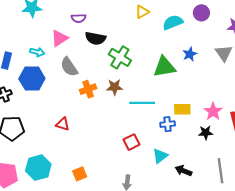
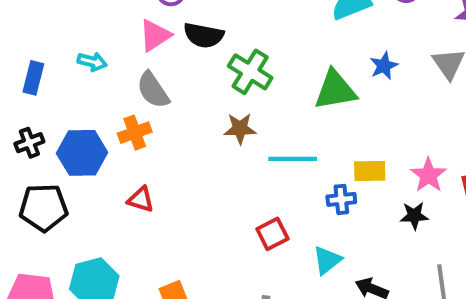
pink triangle: (59, 38) -> (155, 35), moved
blue hexagon: (32, 79) -> (82, 153), moved
orange cross: (88, 89) -> (135, 133), moved

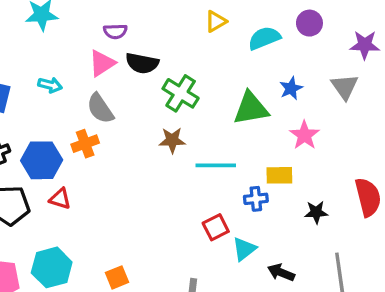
pink star: (428, 175) -> (304, 135), moved
red triangle: (141, 199) -> (60, 199), moved
red square: (272, 234) -> (216, 227), moved

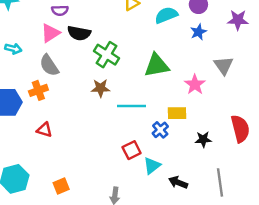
gray triangle: (345, 87) -> (224, 65), moved
blue star: (291, 88) -> (198, 32), moved
red triangle: (60, 199) -> (44, 130), moved
blue cross: (256, 199) -> (160, 130), turned -35

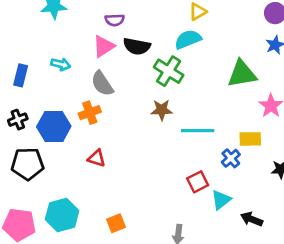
cyan semicircle: (166, 15) -> (188, 39), moved
green triangle: (157, 65) -> (242, 74), moved

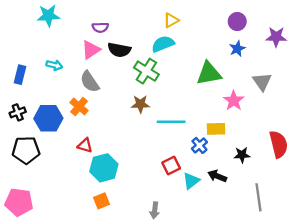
orange cross: (90, 113) -> (79, 106), turned -30
cyan hexagon: (62, 215) -> (104, 168), moved
black arrow: (252, 219) -> (217, 176), moved

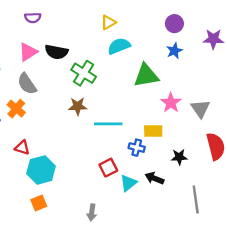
purple semicircle: (100, 27) -> (33, 18), moved
cyan semicircle: (163, 44) -> (119, 46), moved
gray triangle: (262, 82) -> (200, 109), moved
blue cross: (199, 145) -> (137, 148), turned -35

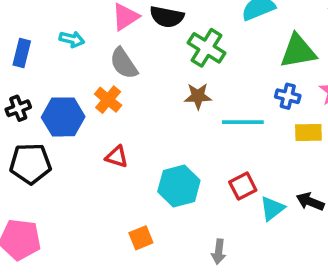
blue cross: (137, 148) -> (288, 96), moved
cyan hexagon: (41, 170) -> (179, 186), moved

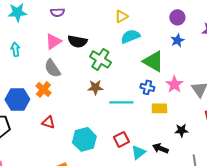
cyan arrow: (72, 39) -> (15, 49), moved, turned -112
green triangle: (298, 51) -> (153, 61), turned 40

